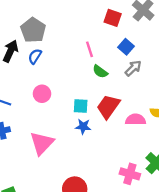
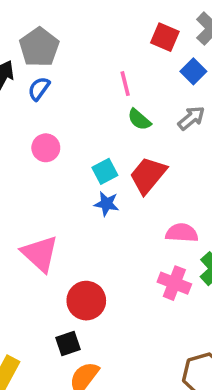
blue square: (126, 47) -> (193, 71), moved
cyan square: (81, 106) -> (105, 171), turned -35
pink semicircle: (135, 120) -> (182, 233), moved
pink triangle: (42, 143) -> (40, 254), moved, turned -35

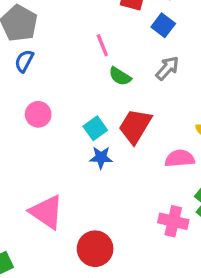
pink semicircle: (182, 233) -> (180, 158), moved

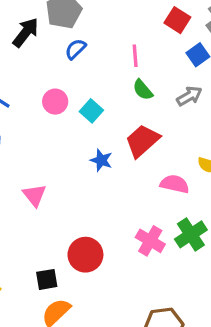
blue semicircle: (24, 61) -> (75, 49), moved
cyan square: (95, 128) -> (91, 111), moved, turned -30
pink triangle: (47, 212) -> (35, 195), size x0.7
red circle: (95, 249) -> (85, 255), moved

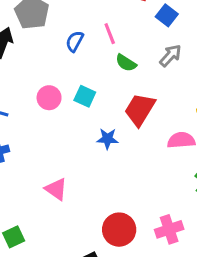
blue semicircle: (75, 49) -> (75, 41), moved
pink cross: (150, 241) -> (169, 229), moved, turned -32

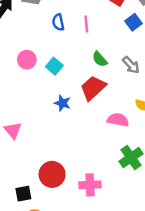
blue semicircle: (75, 41) -> (58, 22), turned -56
gray arrow: (170, 56) -> (131, 65), moved, turned 78
green semicircle: (126, 63) -> (100, 59), moved

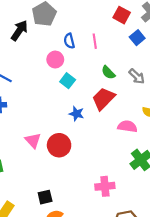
pink circle: (27, 60) -> (55, 60), moved
red circle: (52, 174) -> (59, 145), moved

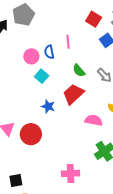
blue semicircle: (69, 41) -> (49, 52), moved

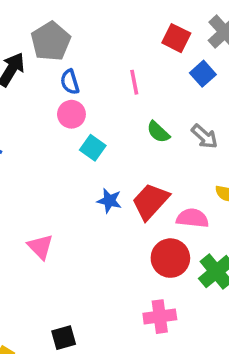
blue semicircle: (49, 52) -> (70, 82), moved
red trapezoid: (73, 94) -> (150, 201), moved
red circle: (31, 134) -> (170, 258), moved

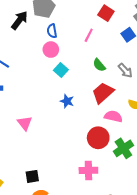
red square: (176, 38) -> (106, 13), moved
pink line: (134, 82) -> (89, 35), turned 32
red trapezoid: (150, 201) -> (103, 93), moved

